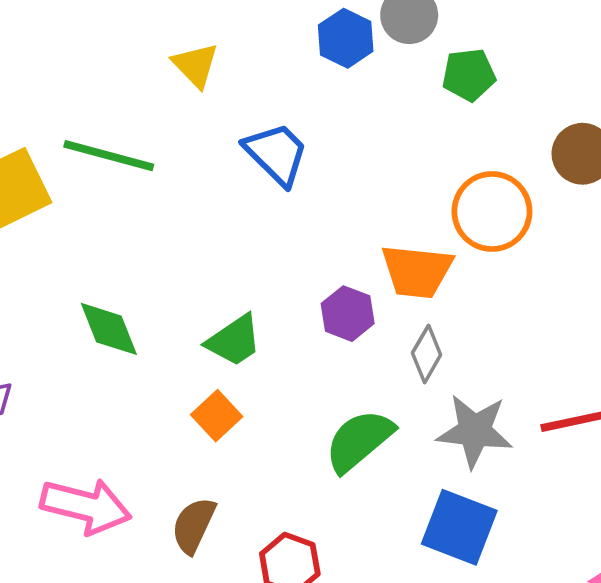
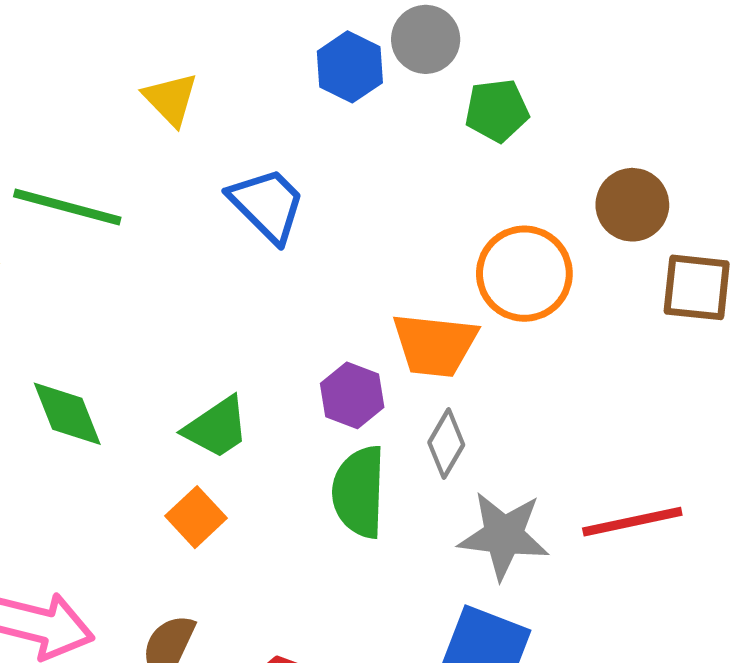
green semicircle: (359, 441) -> (359, 492), moved, turned -48

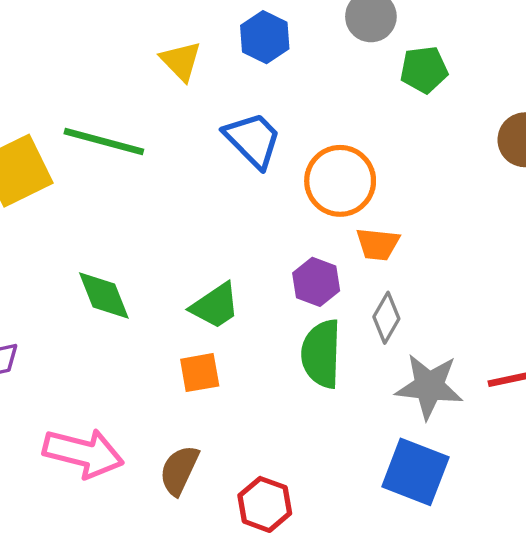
blue hexagon: (350, 67) -> (265, 37), moved
orange circle: (524, 274) -> (340, 181), moved
orange trapezoid: (435, 345) -> (378, 244), size x0.7
orange square: (196, 517) -> (200, 373), turned 33

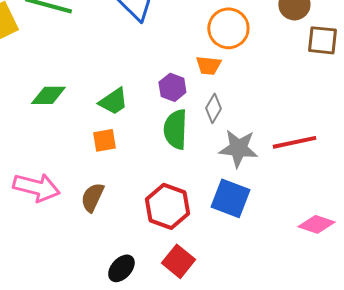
orange circle: (340, 181) -> (228, 28), moved
green diamond: (104, 296) -> (48, 95), turned -69
red hexagon: (265, 504) -> (167, 206), moved, size x1.4

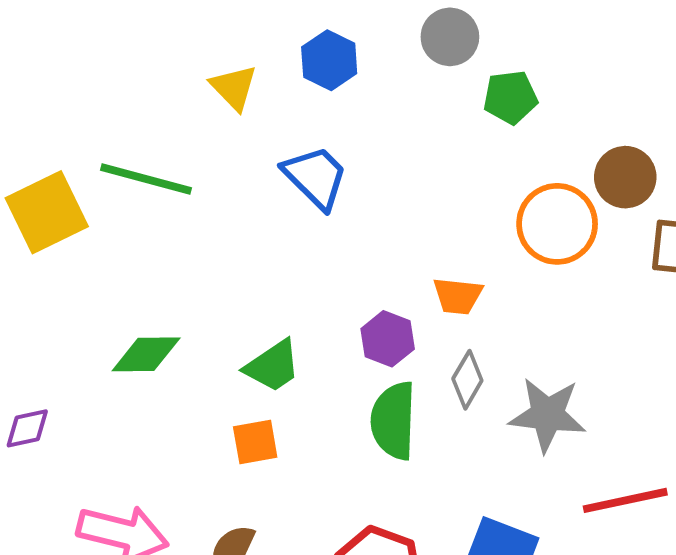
orange circle: (228, 28) -> (557, 224), moved
red line: (294, 142) -> (625, 500), moved
gray star: (238, 148) -> (547, 415), moved

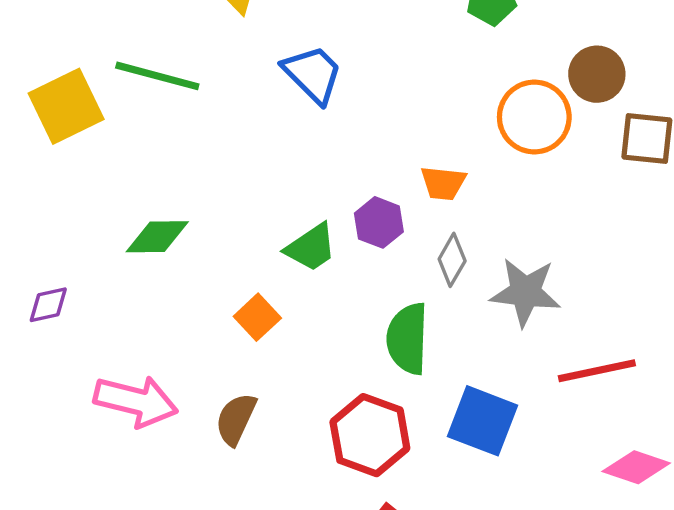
green trapezoid: (273, 366) -> (311, 247), moved
green semicircle: (393, 421) -> (407, 339), moved
orange square: (255, 442) -> (257, 317), turned -33

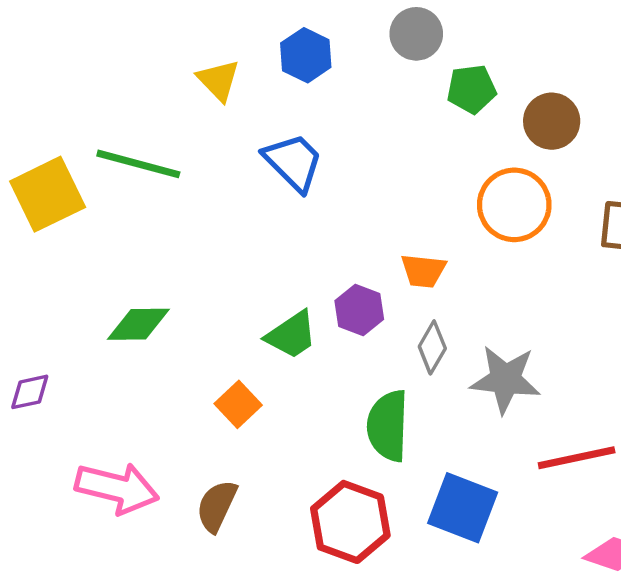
brown circle: (597, 74) -> (552, 121), moved

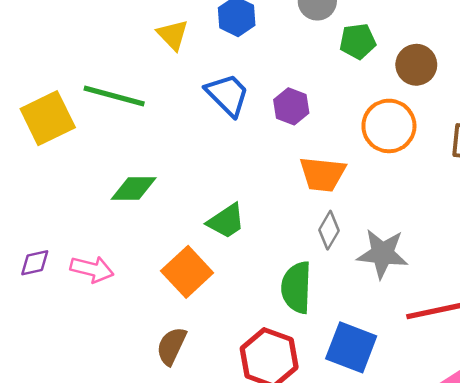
orange trapezoid: (423, 271) -> (323, 174), size x1.4
purple hexagon: (359, 310) -> (291, 106), moved
green diamond: (138, 324) -> (134, 188), moved
orange square: (238, 404) -> (187, 272), size x1.5
pink arrow: (117, 488) -> (92, 269), moved, size x0.7

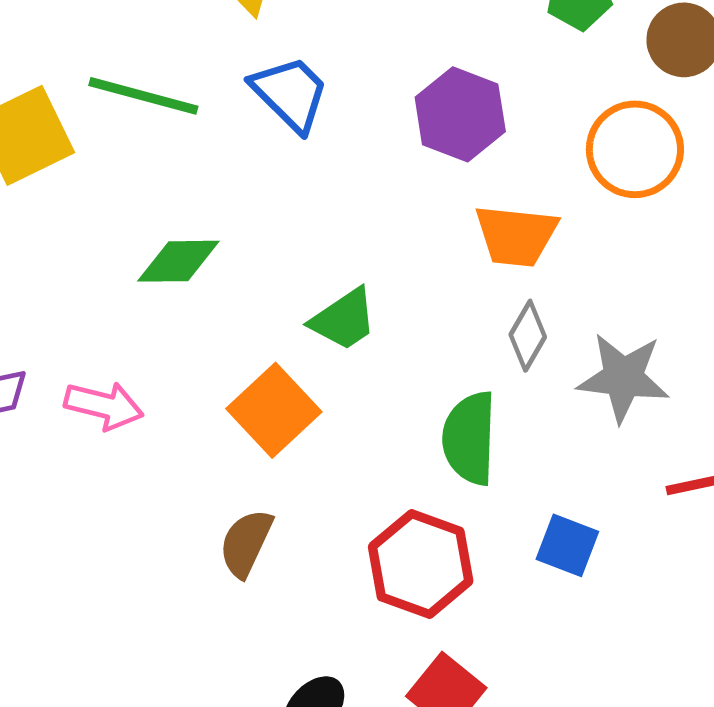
blue trapezoid: (227, 95) -> (290, 93), moved
purple hexagon: (291, 106) -> (460, 114), size x1.4
blue square: (351, 347) -> (567, 545), size x0.7

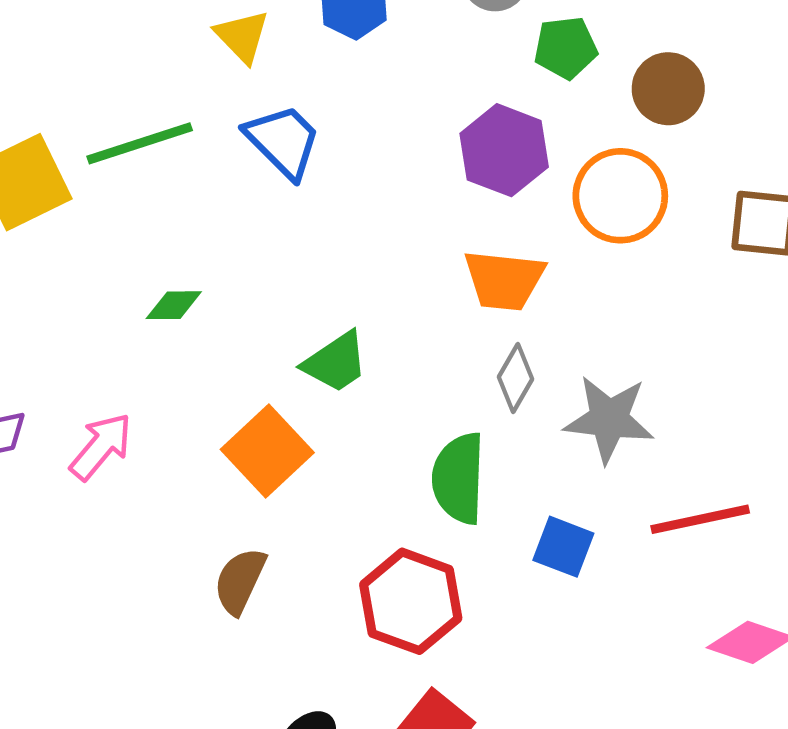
green line: (143, 96) -> (140, 143), turned -33
purple hexagon: (460, 114) -> (504, 150), moved
green diamond: (178, 261) -> (174, 305), size x0.7
pink arrow: (104, 406) -> (101, 446), turned -64
blue square: (567, 545) -> (563, 547), moved

